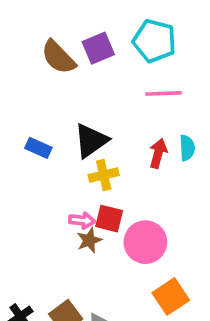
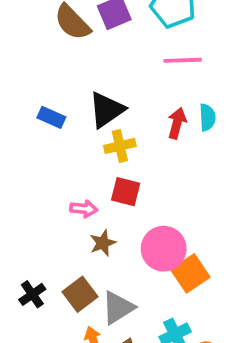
pink arrow: (82, 220) -> (84, 209), moved
brown star: (89, 240) -> (103, 243), moved
pink circle: (145, 242) -> (164, 249), moved

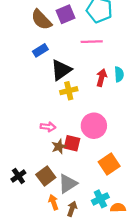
pink line: (183, 60) -> (92, 42), moved
blue rectangle: (51, 117) -> (40, 50), moved, turned -56
red square: (126, 192) -> (72, 143), moved
pink circle: (164, 249) -> (94, 126), moved

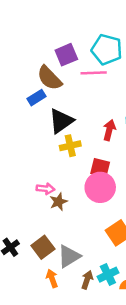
brown semicircle: (41, 20) -> (49, 78), moved
pink line: (92, 42) -> (94, 73), moved
red square: (72, 143) -> (100, 168), moved
brown star: (59, 146) -> (59, 202), moved
brown arrow: (72, 209) -> (87, 280), moved

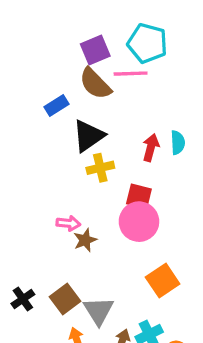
brown semicircle: (49, 78) -> (95, 84), moved
gray triangle: (69, 256) -> (99, 311), turned -30

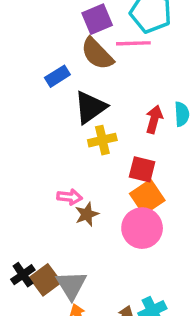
pink circle: (139, 222) -> (142, 228), moved
orange square: (163, 281) -> (147, 197), moved
brown square: (65, 299) -> (45, 280), moved
gray triangle: (99, 311) -> (71, 285), moved

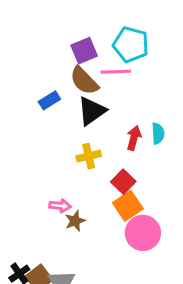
black triangle: (90, 107) -> (92, 111), moved
red square: (142, 169) -> (123, 182), turned 30
pink circle: (142, 228) -> (143, 233), moved

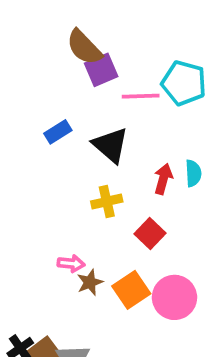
cyan pentagon: (131, 45) -> (184, 83), moved
brown semicircle: (84, 81) -> (84, 47), moved
black triangle: (92, 111) -> (111, 145), turned -44
orange square: (128, 206) -> (131, 290), moved

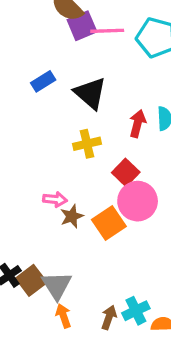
pink line: (141, 96) -> (107, 31), moved
pink circle: (174, 297) -> (138, 201), moved

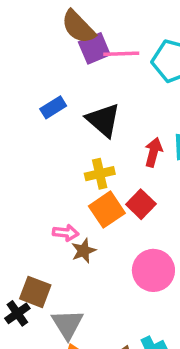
pink circle: (138, 201) -> (153, 270), moved
orange square: (109, 223) -> (107, 210), moved
brown square: (31, 280) -> (35, 292), moved, turned -32

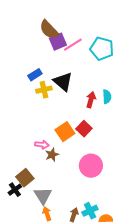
pink line: (121, 54) -> (73, 45), turned -30
yellow cross: (100, 174) -> (44, 90), moved
brown square: (35, 292) -> (25, 178), turned 30

